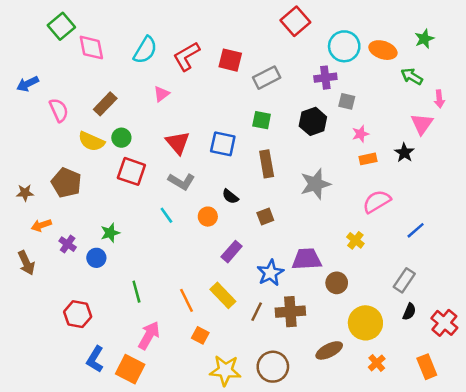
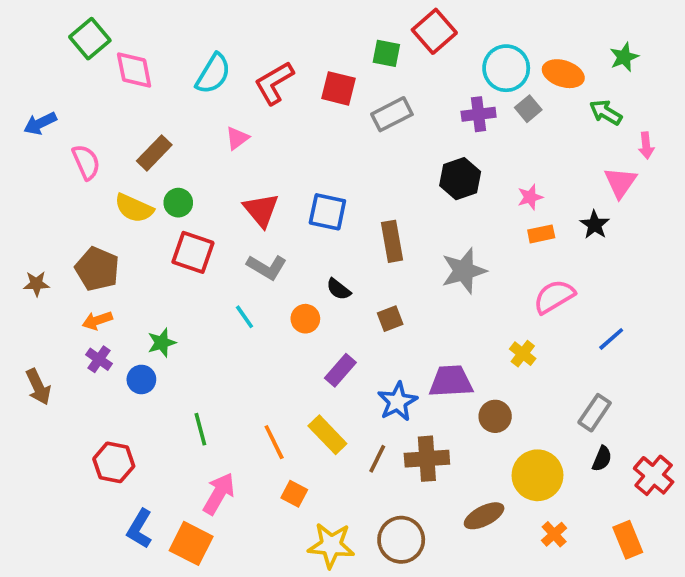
gray square: (347, 101) -> (528, 109), moved, turned 36
green square: (262, 120) -> (386, 53), moved
orange arrow: (41, 225) -> (97, 321), moved

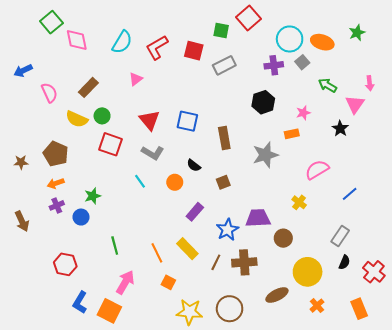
green arrow: (606, 112) -> (328, 85), moved
orange rectangle: (541, 234) -> (292, 134), moved
purple cross: (99, 359) -> (57, 205), turned 32

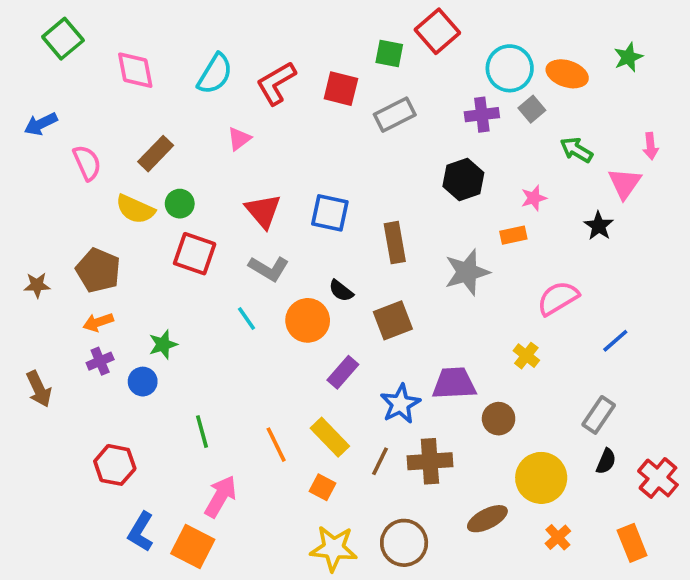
green square: (51, 22) -> (63, 39), moved
orange circle: (175, 182) -> (308, 320), size x1.5
brown square: (223, 182) -> (393, 320), size x1.5
orange square: (168, 282) -> (322, 487), moved

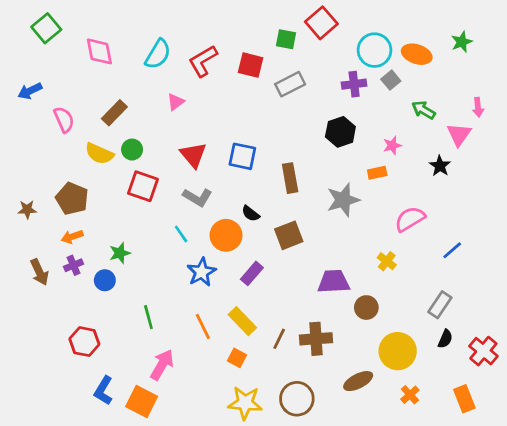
brown arrow: (39, 389) -> (39, 272), moved
blue star: (400, 404) -> (202, 272), moved

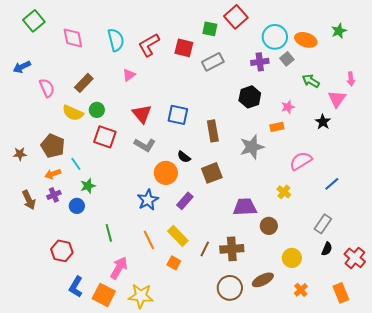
cyan semicircle: (158, 54) -> (116, 40), turned -45
cyan line: (181, 234) -> (76, 164), moved
yellow circle: (398, 351) -> (292, 258), size x0.7
brown circle: (297, 399) -> (230, 288), moved
yellow star: (245, 403) -> (141, 296), moved

